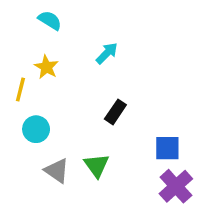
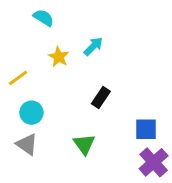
yellow star: (46, 67) -> (59, 57), moved
yellow line: (20, 89) -> (18, 78), turned 40
gray triangle: (57, 171) -> (27, 144), moved

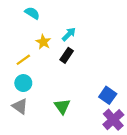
yellow line: (18, 78) -> (23, 60), moved
black rectangle: (101, 98) -> (67, 55), moved
blue square: (146, 129) -> (108, 95), turned 35

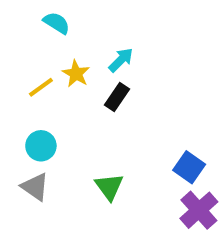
yellow line: (23, 60) -> (41, 87), moved

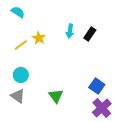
cyan semicircle: (57, 23) -> (18, 12), moved
cyan arrow: (121, 60) -> (70, 31), moved, turned 144
black rectangle: (117, 97) -> (90, 34), moved

